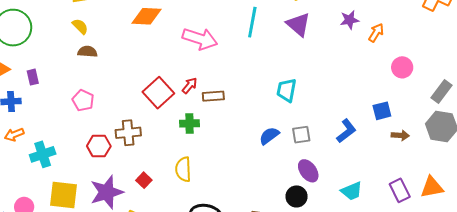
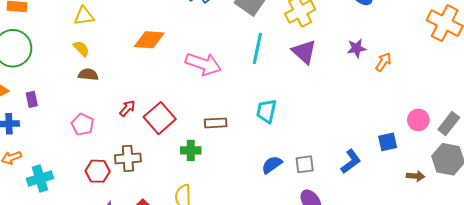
pink circle: (402, 67) -> (418, 120), moved
red arrow: (190, 85) -> (127, 108), moved
cyan trapezoid: (286, 90) -> (266, 111), moved
brown arrow: (400, 135) -> (416, 176), moved

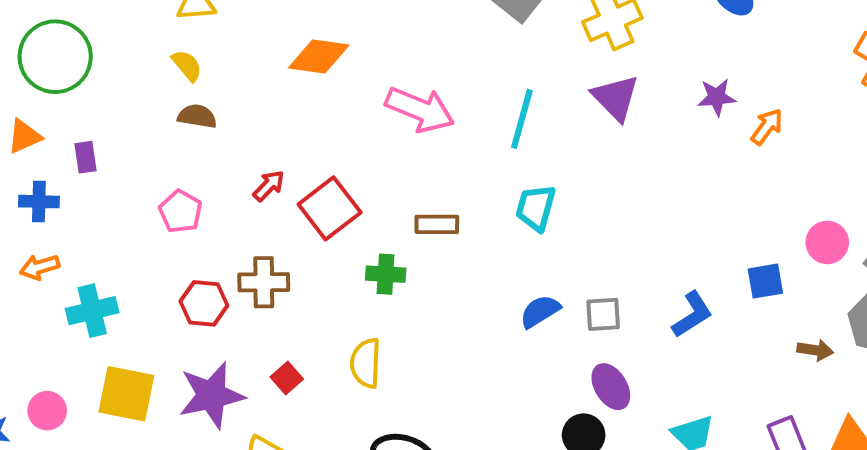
cyan line: (257, 48) -> (522, 119), moved

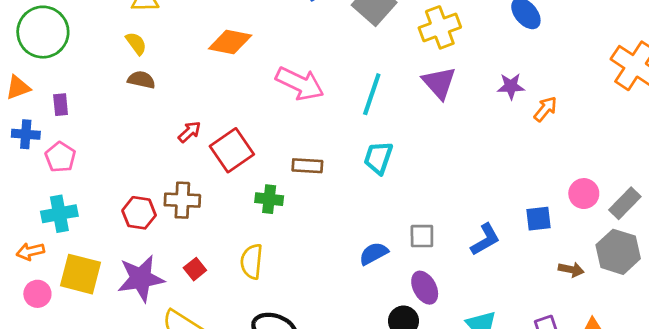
pink pentagon: (181, 211) -> (60, 157), moved
orange arrow: (39, 267) -> (30, 251), moved
blue semicircle: (540, 311) -> (374, 254), moved
pink circle: (47, 411) -> (37, 294), moved

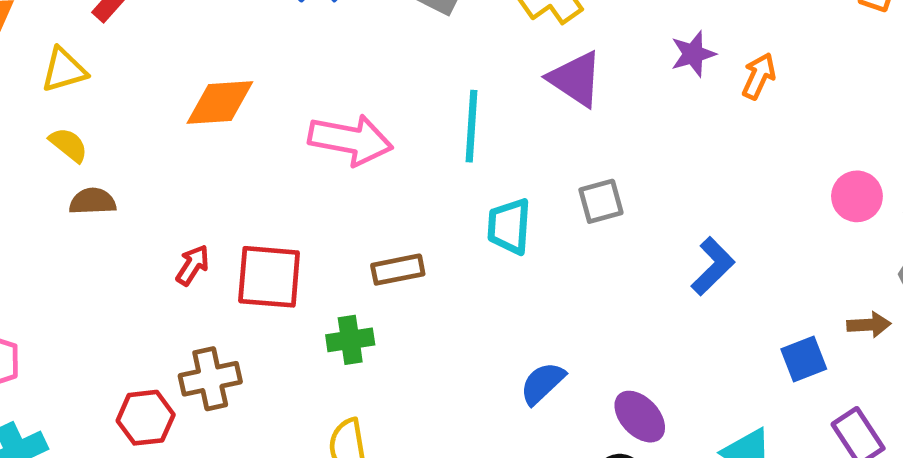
red square: (232, 150) -> (269, 277), turned -36
blue square: (538, 219) -> (804, 359), moved
gray square: (422, 236) -> (601, 201), moved
blue L-shape: (485, 240) -> (713, 266), moved

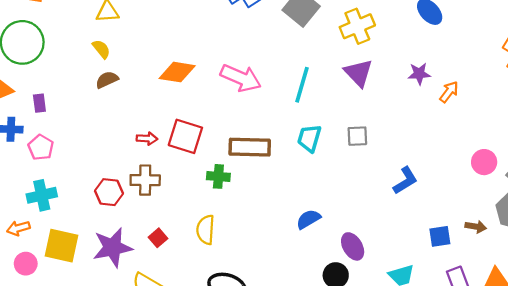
orange diamond: (220, 102) -> (177, 72), moved
brown semicircle: (93, 201) -> (107, 80), turned -35
red arrow: (193, 265) -> (147, 139), moved, turned 48
brown rectangle: (398, 270) -> (250, 147), size x1.6

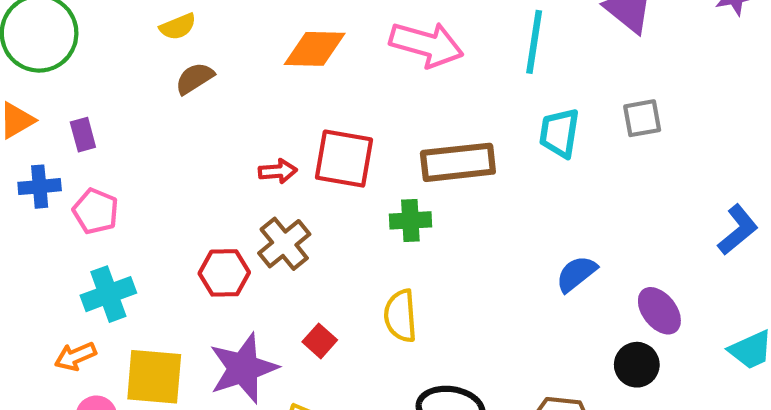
yellow semicircle: (101, 49) -> (178, 27), turned 114
brown cross: (145, 180) -> (284, 244), turned -32
blue L-shape: (405, 180) -> (738, 230), moved

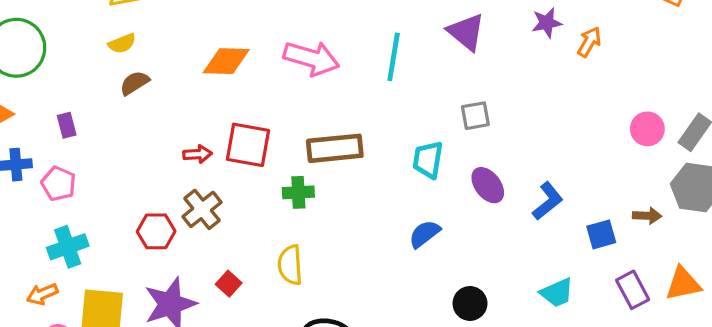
cyan trapezoid: (559, 133) -> (428, 160), moved
purple rectangle: (83, 135) -> (67, 125), moved
purple ellipse: (659, 311) -> (488, 185), moved

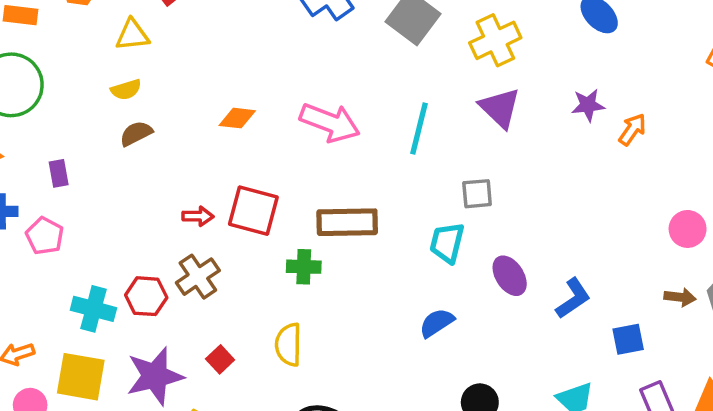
orange diamond: (226, 61) -> (237, 118), size x0.7
gray square: (475, 116) -> (477, 194), moved
brown arrow: (647, 216) -> (680, 297), moved
cyan cross: (68, 247) -> (93, 309), moved, turned 30

